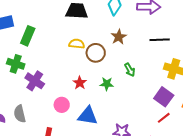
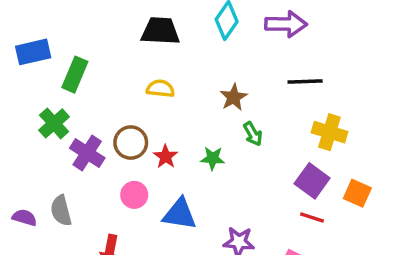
brown star: (119, 37) -> (234, 97), moved
brown circle: (96, 53) -> (131, 143), moved
green cross: (16, 64) -> (54, 123), turned 30
red line: (164, 118) -> (312, 218), turned 56

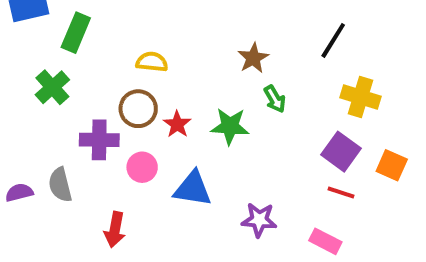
black line: (305, 82) -> (333, 40), turned -56
yellow semicircle: (160, 89) -> (152, 62), moved
purple cross: (87, 153) -> (99, 140), moved, turned -32
green star: (213, 158) -> (230, 126), size x1.4
purple semicircle: (24, 218) -> (19, 193), turned -30

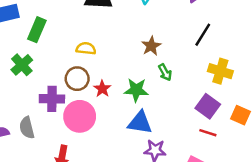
pink circle: (142, 167) -> (80, 116), size x1.6
blue triangle: (193, 189) -> (140, 123), moved

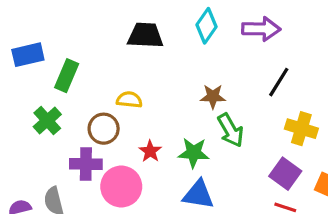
brown star: (151, 46) -> (213, 96), turned 30
green arrow: (165, 72) -> (231, 130), size x1.5
brown circle: (77, 79) -> (104, 129), moved

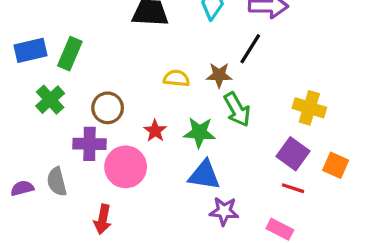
blue rectangle: (28, 55) -> (30, 50), moved
black line: (279, 82) -> (250, 49), moved
yellow semicircle: (129, 100) -> (176, 78), moved

